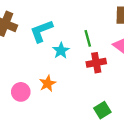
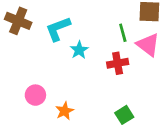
green line: (88, 38) -> (123, 33), moved
orange star: (48, 83) -> (65, 111), moved

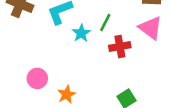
green line: (123, 33) -> (105, 23), moved, turned 42

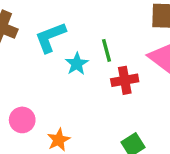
green line: (105, 23) -> (107, 50), turned -42

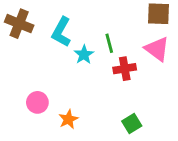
cyan L-shape: (50, 37) -> (61, 32), turned -40

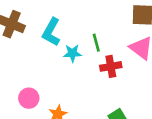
cyan star: (84, 55) -> (72, 53), turned 30

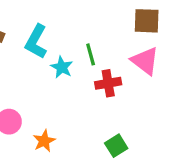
cyan star: (72, 53) -> (62, 67), turned 30

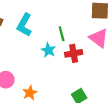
cyan star: (62, 67) -> (48, 50), moved

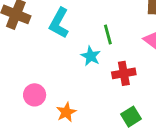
red cross: (74, 53) -> (124, 73), moved

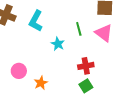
green line: (108, 34) -> (79, 29), moved
red cross: (124, 73) -> (86, 66), moved

